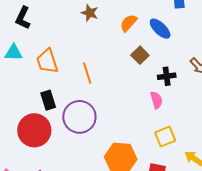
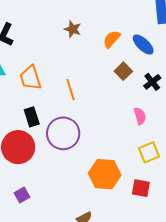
black cross: (167, 76) -> (152, 82), moved, turned -30

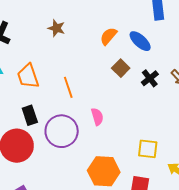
brown star: (73, 29) -> (56, 28), moved
pink semicircle: (140, 116) -> (97, 117), moved
yellow square: (149, 152) -> (148, 149), turned 30

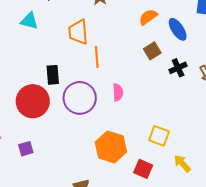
orange trapezoid: (28, 76) -> (78, 32), moved

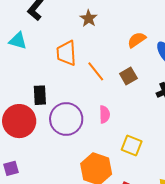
brown square: (152, 51) -> (128, 76), moved
orange line: (97, 57) -> (96, 71), moved, turned -35
yellow square: (159, 136) -> (132, 146), moved

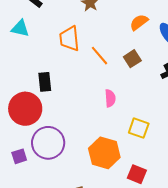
purple circle: (66, 119) -> (48, 143), moved

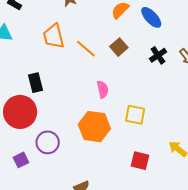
purple circle: (48, 143) -> (48, 142), size x0.7
orange hexagon: (104, 153) -> (94, 127), moved

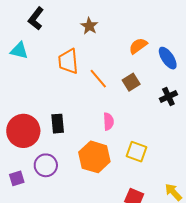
black rectangle: (35, 83) -> (58, 124), moved

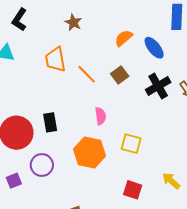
black cross: (168, 96) -> (158, 86), size x1.4

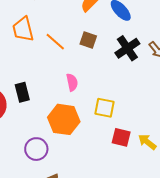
brown square: (120, 75) -> (88, 40), turned -30
purple circle: (42, 165) -> (36, 149), moved
red square: (133, 190) -> (121, 137), moved

